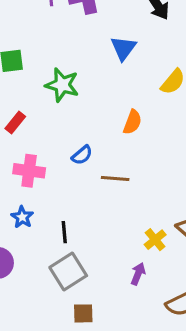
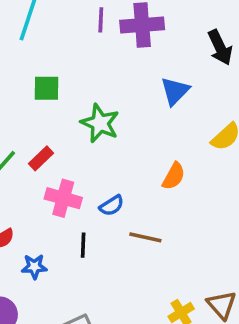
pink cross: (29, 171) -> (63, 198), moved
blue star: (22, 217) -> (34, 267), turned 30
black line: (64, 232) -> (83, 245), moved

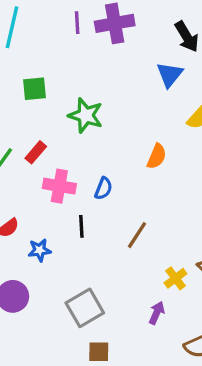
blue triangle: (175, 91) -> (170, 74), moved
blue semicircle: (112, 206) -> (103, 188), turned -30
brown line: (145, 237) -> (137, 235), moved, turned -64

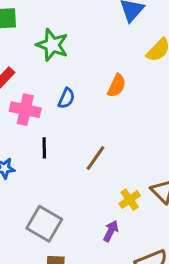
blue semicircle: (103, 188) -> (66, 98), moved
gray square: (85, 308) -> (44, 224), turned -32

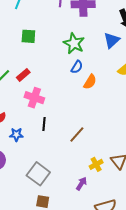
green star: (52, 45) -> (74, 43), moved
orange semicircle: (117, 86) -> (90, 82), moved
blue semicircle: (66, 98) -> (77, 67), moved

